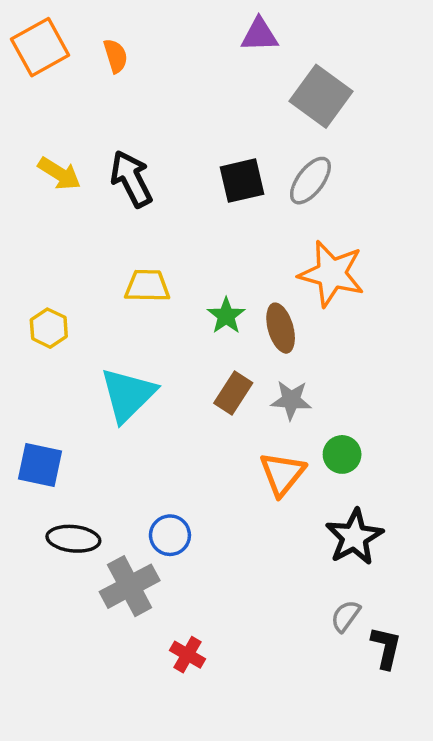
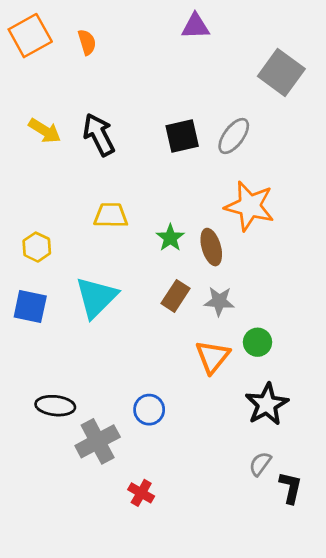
gray square: (321, 96) -> (281, 73), moved
blue square: (40, 465) -> (30, 307), moved
blue circle: (170, 535) -> (149, 410), moved

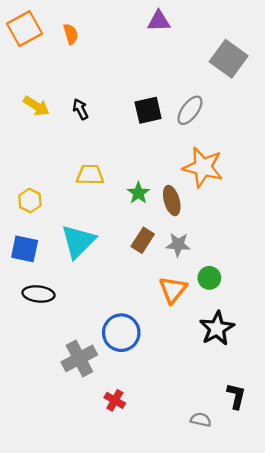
black arrow: (99, 135) -> (80, 109), size x0.6
black ellipse: (55, 406) -> (38, 294), moved
blue circle: (149, 410) -> (121, 333), size x1.5
gray semicircle: (260, 464) -> (201, 420), moved, turned 66

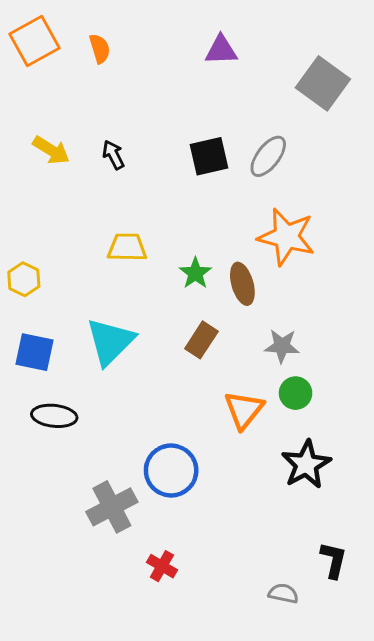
purple triangle: (159, 21) -> (221, 50), moved
yellow hexagon: (30, 201) -> (24, 279), moved
gray star: (178, 245) -> (282, 346), moved

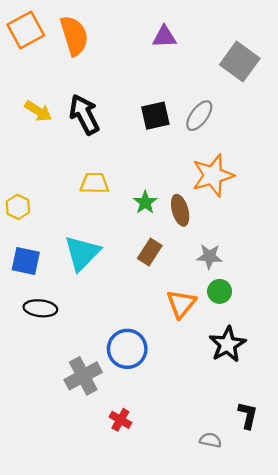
orange semicircle: (100, 49) -> (74, 36), size x1.8
black arrow: (113, 155) -> (84, 114), size x1.8
orange star: (286, 237) -> (213, 175), turned -30

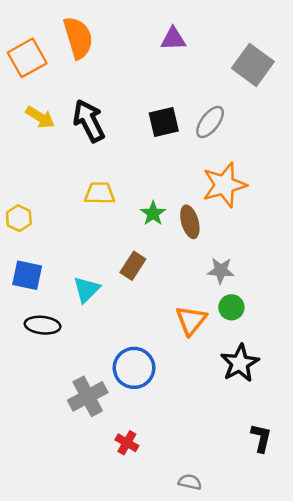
orange square: (26, 30) -> (27, 58), moved
brown rectangle: (150, 252) -> (133, 266), moved
cyan triangle: (82, 253) -> (87, 289), moved, size x0.7
gray semicircle: (211, 440) -> (190, 482), moved

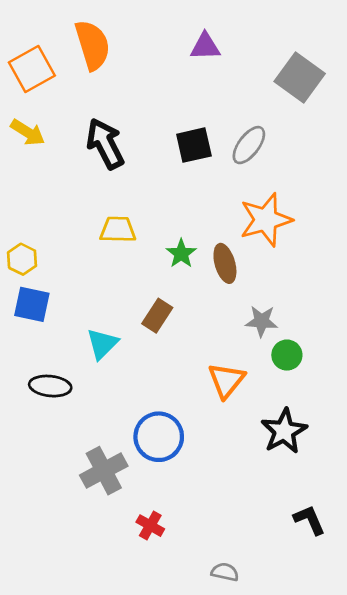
yellow arrow: (40, 117) -> (28, 132), moved
blue square: (27, 275) -> (32, 304), moved
green circle: (231, 307) -> (287, 355), moved
black L-shape: (261, 438) -> (309, 520), turned -36

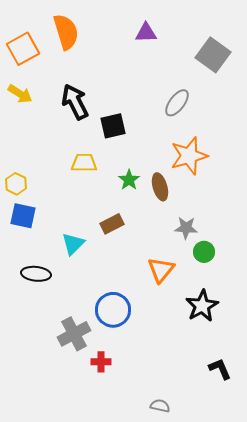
black square: (194, 145) -> (113, 126), moved
brown rectangle: (157, 316) -> (112, 224), turned 30
red cross: (150, 526) -> (101, 362), moved, turned -30

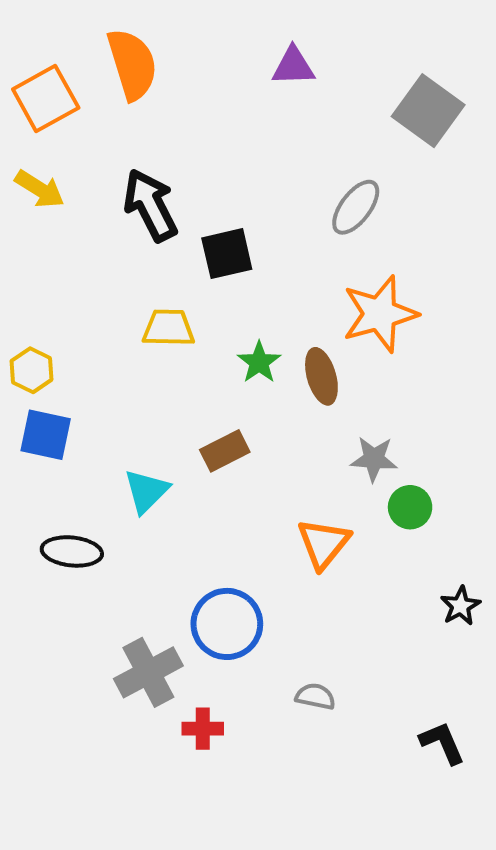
black star: (202, 306) -> (460, 606), moved, size x0.6
gray semicircle: (160, 406) -> (315, 696), moved

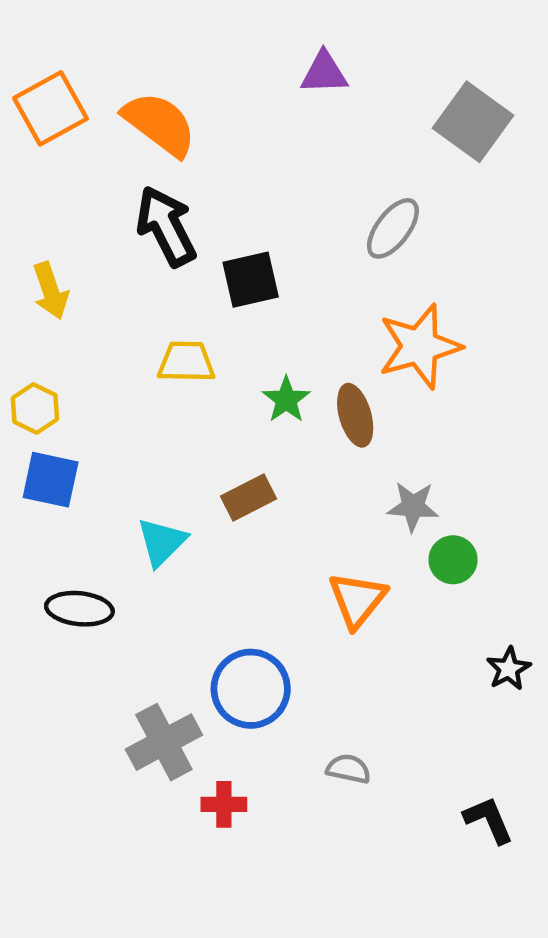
orange semicircle: (132, 64) -> (159, 124), moved, turned -36
yellow arrow: (40, 189) -> (51, 291), moved, turned 39

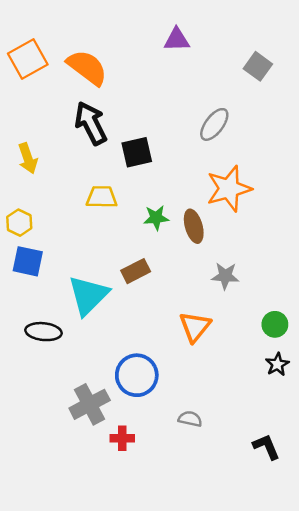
gray square: (473, 122) -> (258, 66), size x0.7
green star: (286, 400) -> (156, 218), turned 30
cyan triangle: (162, 542) -> (88, 295), size x1.5
green circle: (453, 560) -> (275, 324), moved

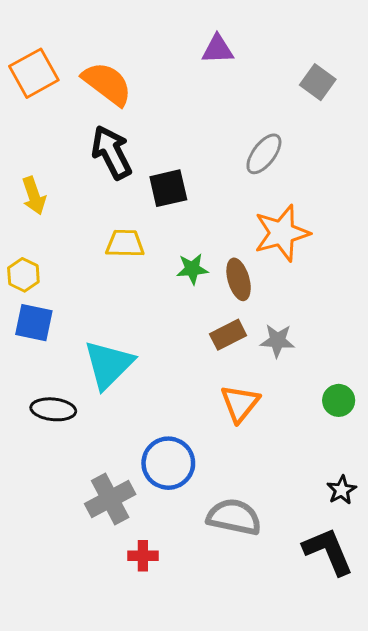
brown rectangle: (136, 271) -> (228, 335), moved
black star: (277, 364) -> (342, 490), moved
gray semicircle: (190, 419) -> (234, 517), size x1.8
red cross: (122, 438) -> (143, 556), moved
black L-shape: (266, 447) -> (328, 551), size x1.5

